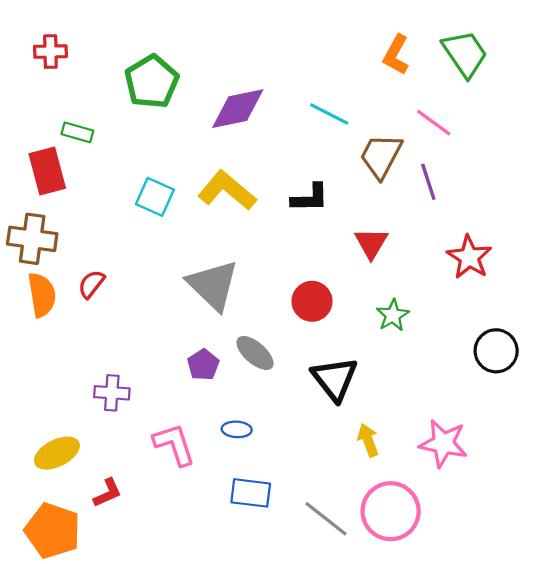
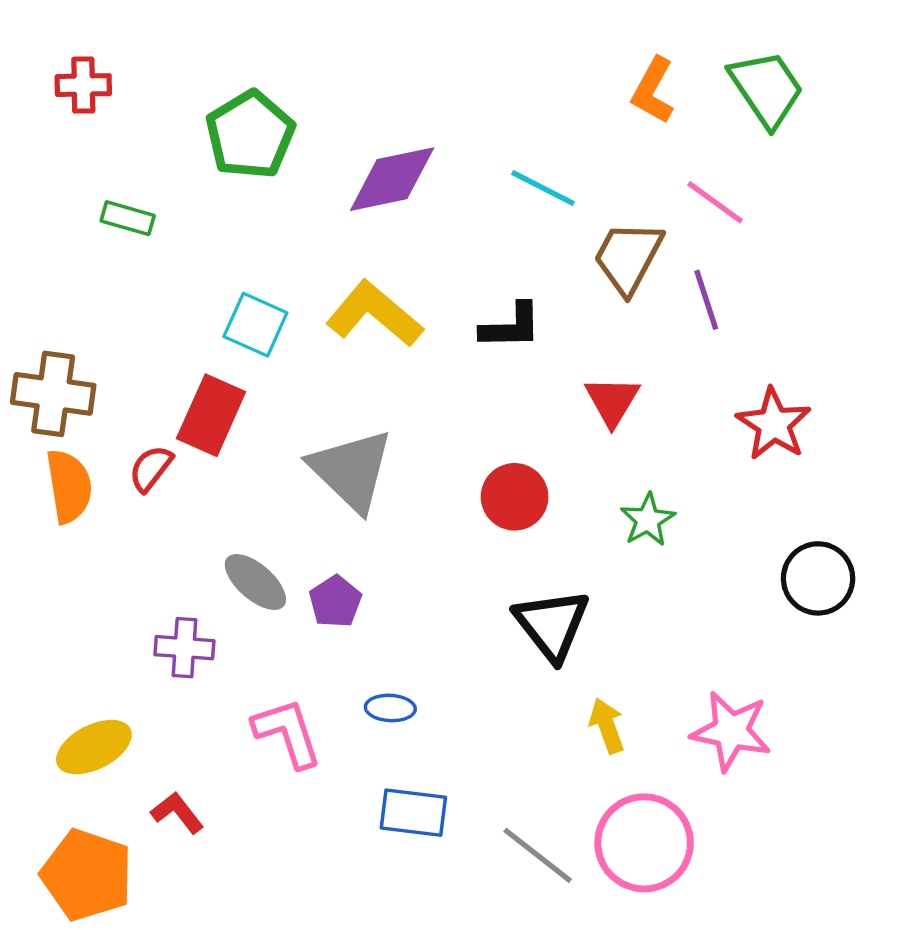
red rectangle: (47, 171) -> (211, 415), moved, turned 39
gray ellipse: (255, 353) -> (255, 582), moved
red L-shape: (107, 493) -> (177, 813), turned -104

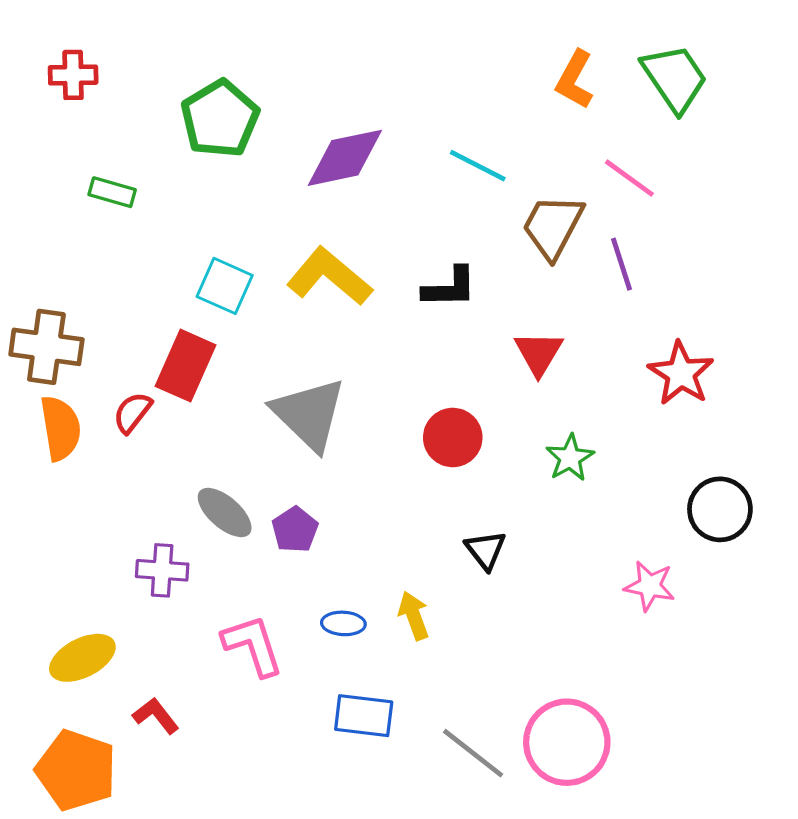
black triangle: (552, 625) -> (486, 550), size x0.6
yellow arrow: (607, 726) -> (414, 616), moved
pink star: (731, 731) -> (650, 586), moved, size x0.7

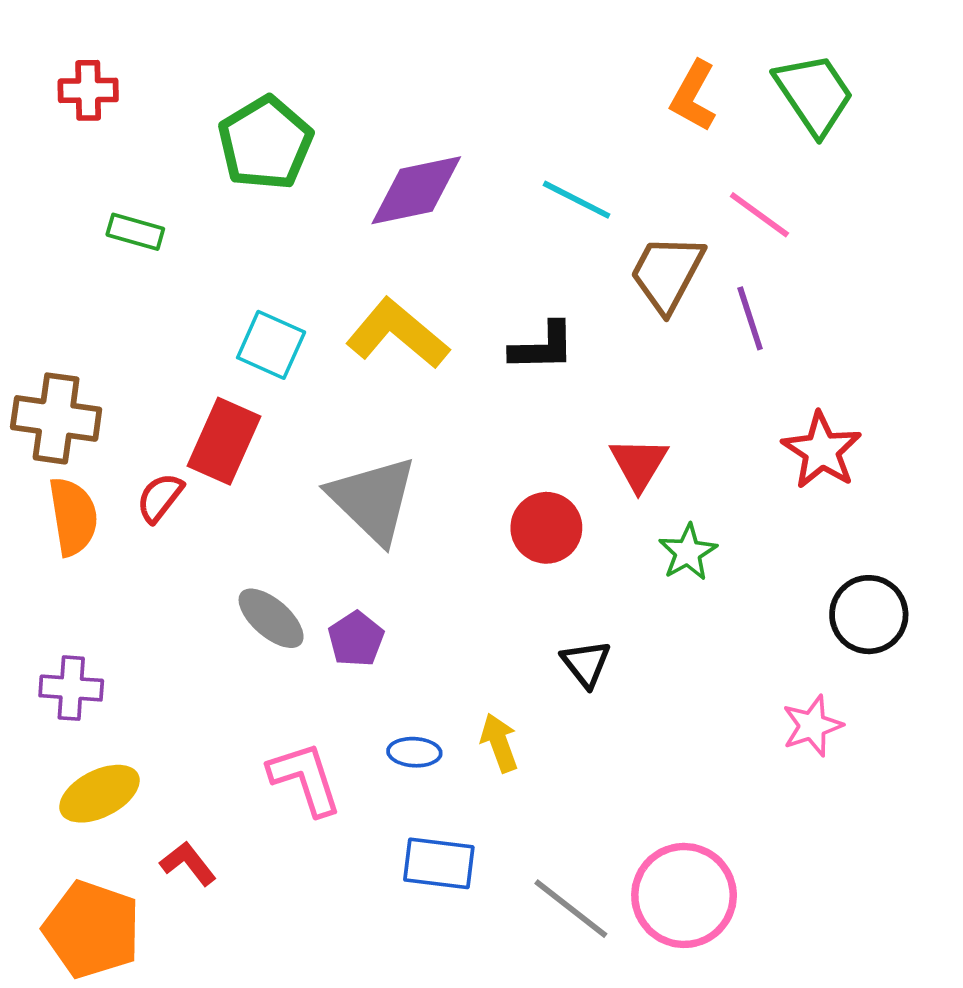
red triangle: (539, 353) -> (639, 464), moved
purple cross: (162, 570) -> (71, 688), moved
pink star: (650, 586) -> (812, 726), moved, turned -30

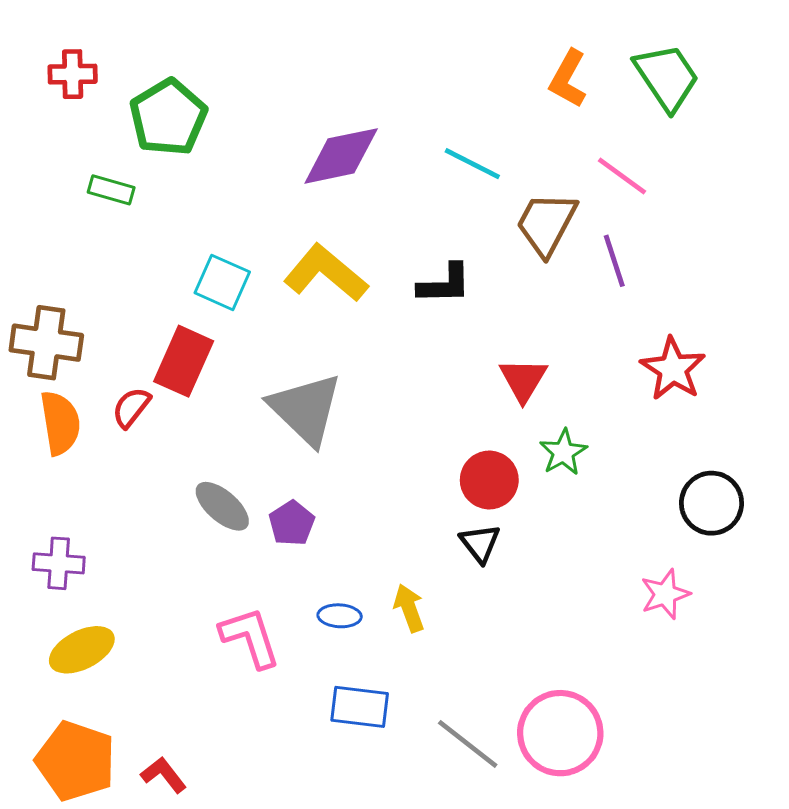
green pentagon: (265, 143) -> (168, 117), moved
red circle: (546, 528) -> (489, 480), moved
red L-shape: (188, 863) -> (164, 775), moved

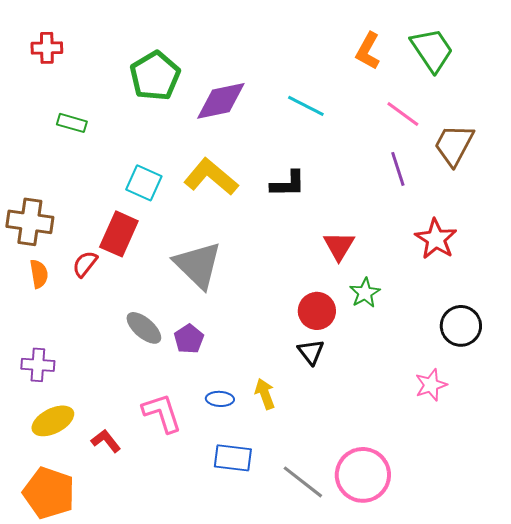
green pentagon: (168, 117) -> (155, 76), moved
brown trapezoid: (546, 224) -> (454, 145), moved
orange semicircle: (60, 423) -> (39, 274), size x0.7
red L-shape: (164, 775) -> (106, 441), moved

